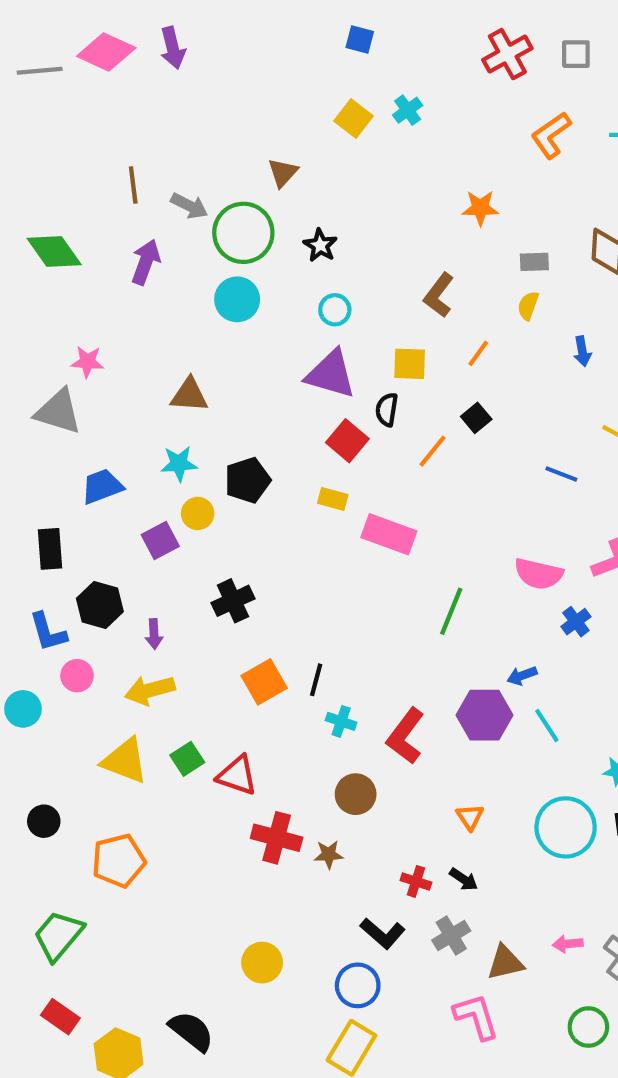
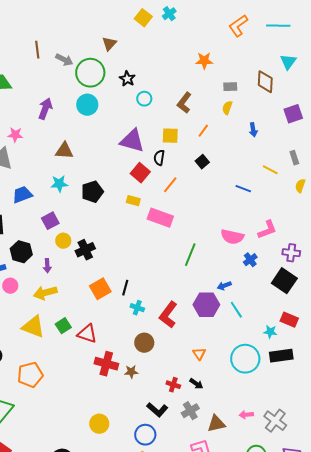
purple arrow: (146, 262) -> (45, 109), moved
cyan circle: (335, 310) -> (144, 99), moved
orange line: (433, 451) -> (170, 185), moved
yellow circle: (198, 513) -> (63, 241), moved

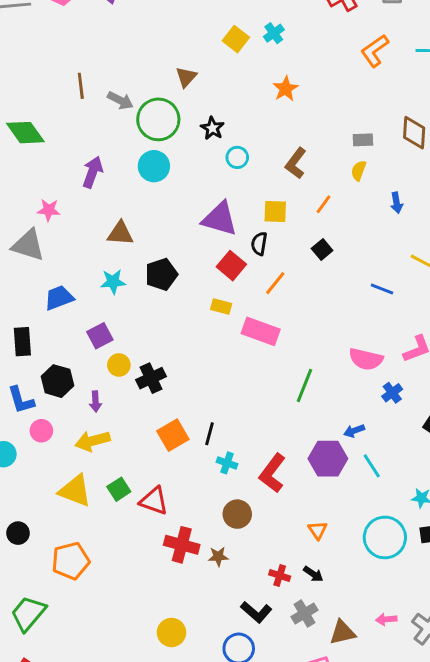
orange star: (204, 61) -> (285, 89), moved, turned -30
black pentagon: (92, 192) -> (161, 274), moved

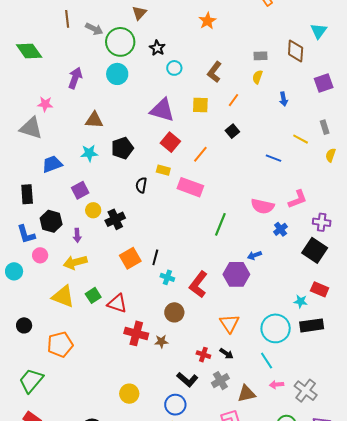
black semicircle: (259, 244) -> (141, 185), moved
cyan line: (372, 466) -> (267, 361), moved
orange triangle: (318, 530) -> (229, 323), size x1.5

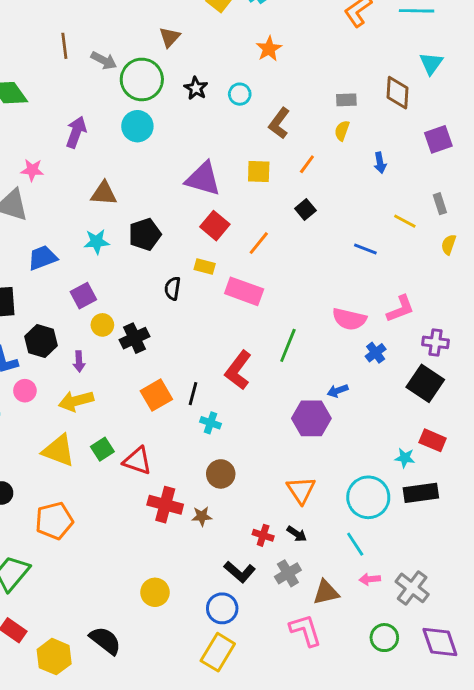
cyan circle: (174, 68) -> (240, 94), moved
red L-shape: (198, 284) -> (238, 370), moved

